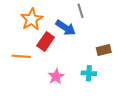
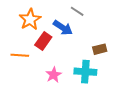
gray line: (80, 11) -> (77, 11), turned -40
cyan cross: (89, 73) -> (85, 72), size x1.5

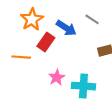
gray line: (77, 11) -> (92, 19), moved
cyan cross: (85, 72) -> (83, 86), moved

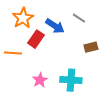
pink star: (57, 77) -> (40, 80), moved

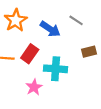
red rectangle: (36, 39) -> (30, 54), moved
cyan cross: (71, 80) -> (56, 69), moved

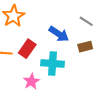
gray line: (76, 20) -> (86, 21), moved
blue arrow: (50, 29) -> (59, 34), moved

